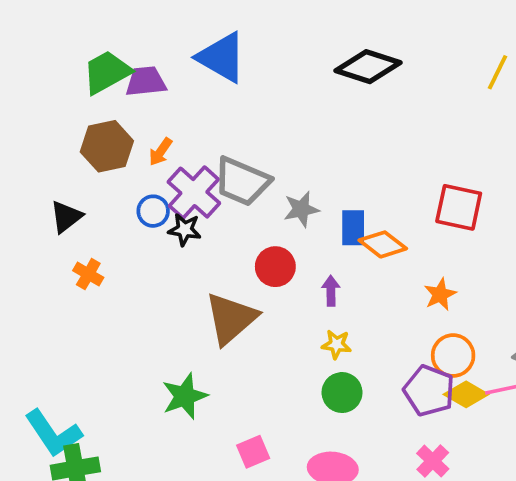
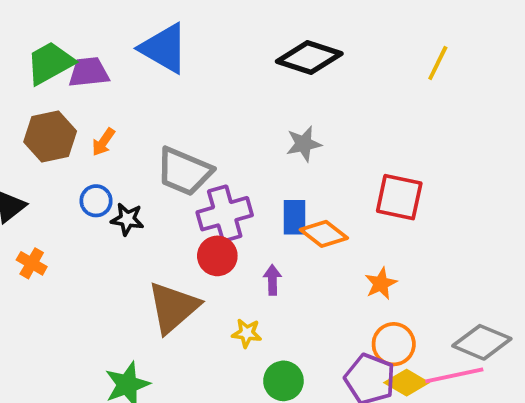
purple cross: (194, 193) -> (225, 214), moved, turned 32
gray star: (301, 209) -> (304, 144), moved
yellow star: (336, 344) -> (247, 333), moved

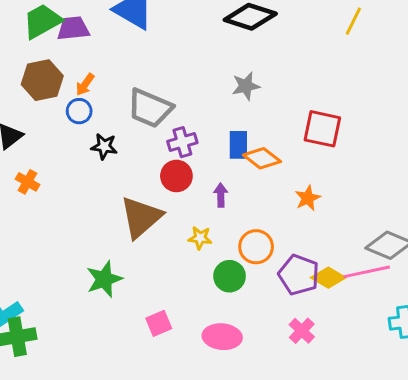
blue circle: (96, 201) -> (79, 111), moved
purple cross: (225, 214) -> (182, 142), size x0.7
orange circle: (394, 344) -> (256, 247), moved

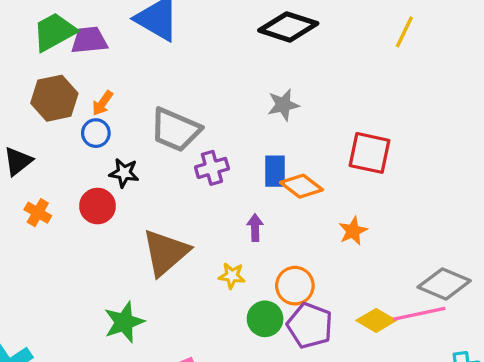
red circle: (176, 176) -> (98, 206), moved
purple pentagon: (299, 275) -> (310, 325), moved

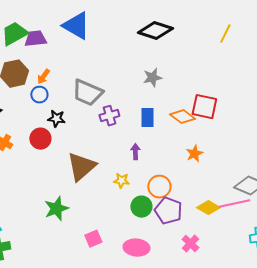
orange diamond: (302, 186) -> (182, 117), moved

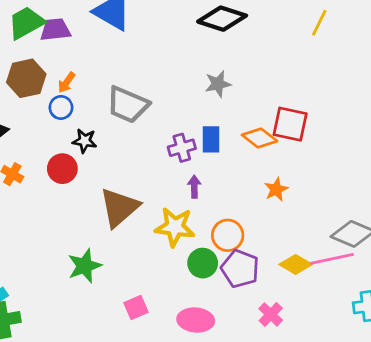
purple cross: (109, 116) -> (182, 148), moved
yellow star: (121, 181) -> (175, 227), size x1.8

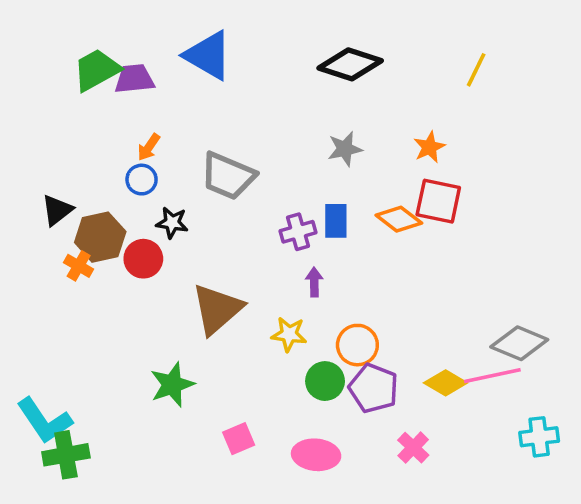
brown hexagon: (26, 78) -> (100, 237), moved
orange star: (276, 189) -> (429, 147), moved
yellow star: (175, 227) -> (289, 334), size x0.7

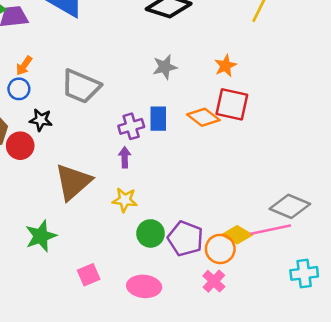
purple arrow: (314, 282) -> (125, 157), moved
orange circle: (357, 345) -> (220, 249), moved

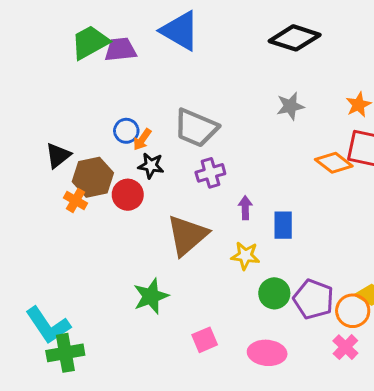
orange arrow: (24, 66) -> (142, 140), moved
blue rectangle: (158, 119) -> (283, 225), moved
purple cross: (131, 126) -> (210, 173), moved

